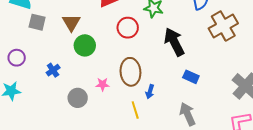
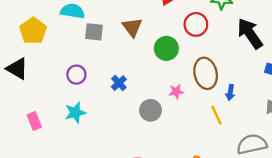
green circle: (85, 45) -> (166, 48), moved

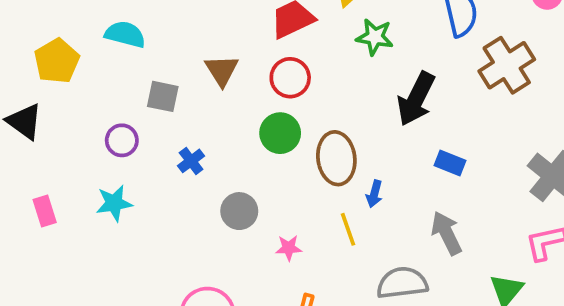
red circle: (196, 24) -> (290, 78), moved
gray square: (94, 32) -> (163, 96), moved
black arrow: (250, 33) -> (416, 99), turned -124
green circle: (166, 48) -> (280, 133), moved
pink star: (176, 92) -> (289, 248), moved

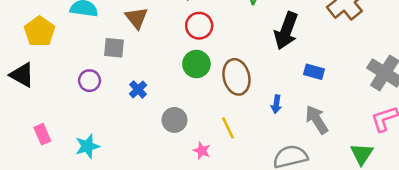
brown triangle: (222, 70) -> (136, 18), moved
blue arrow: (374, 194) -> (276, 104), moved
cyan star: (114, 203) -> (87, 146), moved
yellow line: (348, 229) -> (228, 128), moved
pink star: (289, 248) -> (202, 151), moved, turned 30

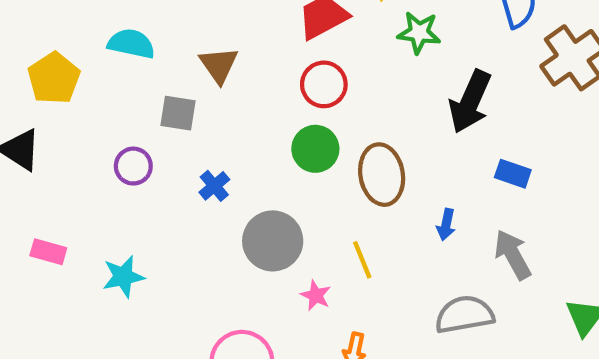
gray circle: (174, 120) -> (273, 241), size x1.4
pink rectangle: (42, 134) -> (48, 252), turned -54

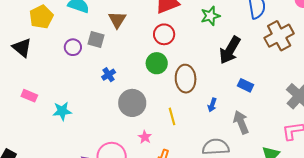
green star: (419, 33) -> (210, 16), turned -30
purple circle: (133, 166) -> (73, 47), moved
pink star: (316, 295) -> (145, 137), moved

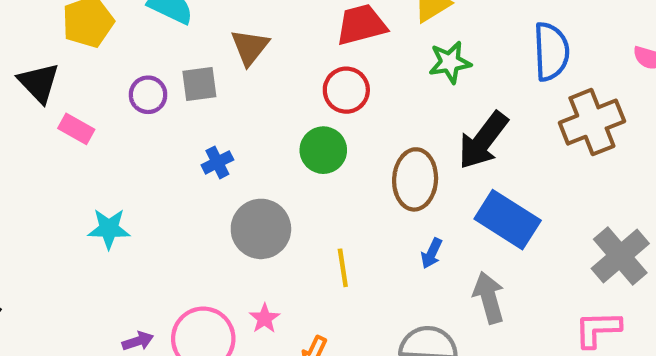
gray square: (96, 39) -> (199, 84), turned -30
brown ellipse: (186, 79) -> (415, 179), moved
blue rectangle: (245, 85) -> (508, 220), size x1.8
pink rectangle: (29, 96) -> (76, 129), moved
pink star: (145, 137) -> (265, 318), moved

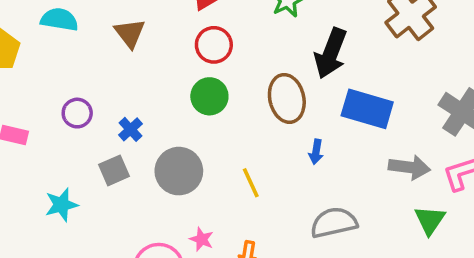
gray square: (199, 84) -> (114, 170), moved
purple circle: (148, 95) -> (77, 113), moved
gray arrow: (489, 298) -> (409, 167), moved, turned 129

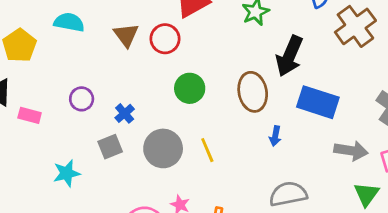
red circle: (214, 45) -> (165, 39), moved
yellow line: (251, 183) -> (207, 150), moved

